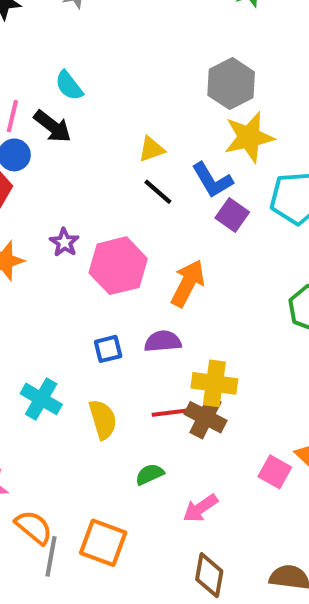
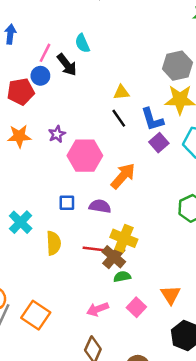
pink square: (275, 472) -> (136, 307), moved
green semicircle: (150, 474) -> (122, 277), moved

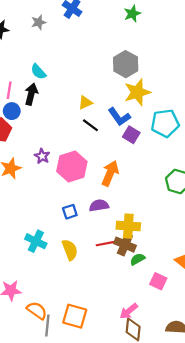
black arrow: (67, 65) -> (31, 94), turned -110
pink arrow: (98, 309) -> (129, 311), moved

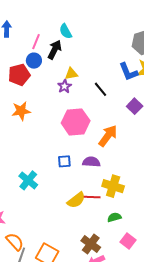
yellow triangle: (85, 103) -> (71, 74), moved
blue L-shape: (119, 117) -> (128, 72), moved
purple star: (42, 156) -> (65, 86), moved
brown cross: (125, 245) -> (91, 244), moved
yellow semicircle: (70, 250) -> (76, 200), moved, turned 60

